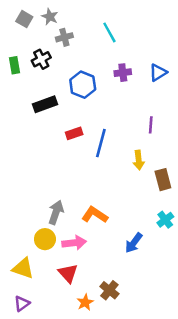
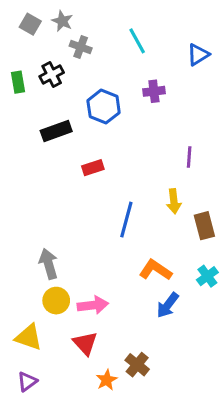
gray cross: (64, 37) -> (81, 47), turned 35
blue triangle: (158, 73) -> (198, 55), moved
blue line: (101, 143) -> (126, 220), moved
gray arrow: (56, 212) -> (49, 264), moved, turned -35
orange L-shape: (95, 215) -> (155, 270), moved

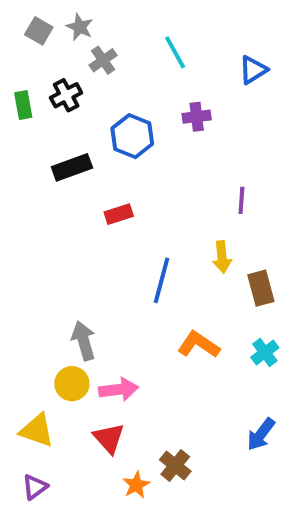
gray cross: (81, 47) -> (103, 60), turned 35
gray arrow: (49, 264) -> (84, 341), moved
blue arrow: (168, 305) -> (261, 434), moved

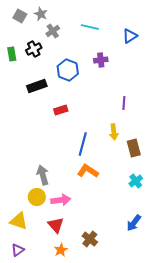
cyan line: (175, 52) -> (90, 27), turned -48
orange L-shape: (199, 345) -> (88, 171), moved
orange star: (136, 485) -> (61, 250), moved

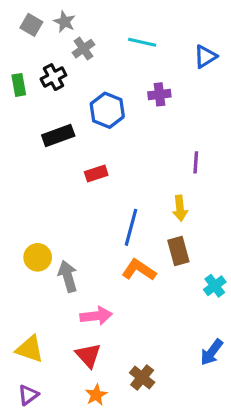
brown rectangle: (134, 148) -> (178, 251), moved
yellow circle: (37, 197) -> (38, 257), moved

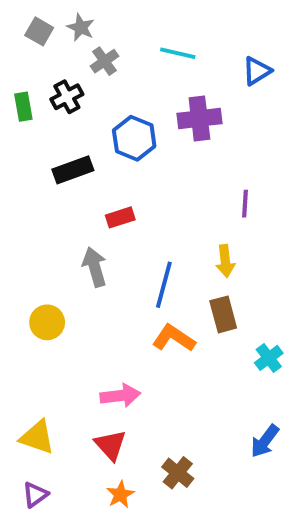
purple cross: (159, 94) -> (199, 119), size x1.5
gray arrow: (68, 276) -> (95, 267), moved

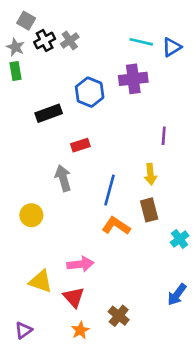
gray star: (81, 27) -> (15, 47), moved
cyan line: (178, 53) -> (141, 42), moved
black cross: (67, 97) -> (45, 41), moved
yellow triangle: (37, 437) -> (41, 281), moved

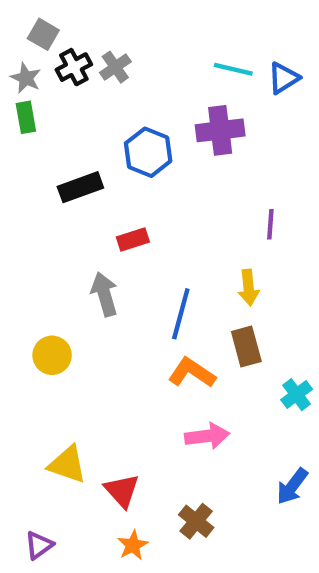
pink arrow: (80, 264) -> (207, 436), moved

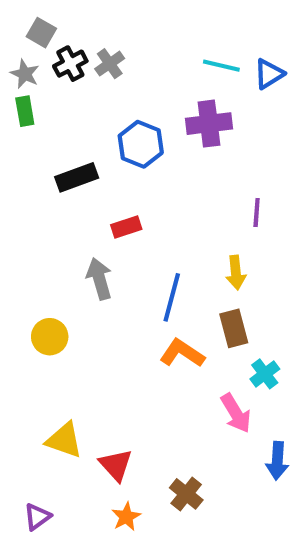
cyan cross: (297, 395) -> (265, 374), moved
pink arrow: (207, 436) -> (236, 413), moved, turned 66
blue arrow: (292, 486) -> (277, 461), turned -33

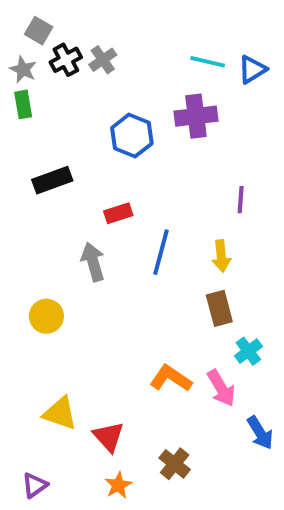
black rectangle: (77, 177) -> (52, 180), moved
blue line: (172, 297) -> (161, 252), moved
orange L-shape: (182, 353) -> (171, 378), moved
blue arrow: (277, 461) -> (260, 433), turned -36

